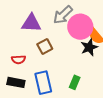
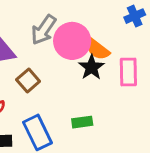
green rectangle: (75, 82) -> (82, 122), turned 72

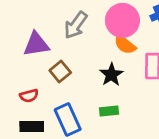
pink circle: (72, 41) -> (122, 20), moved
black star: (92, 67) -> (111, 75), moved

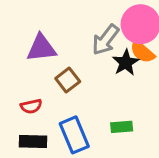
gray arrow: (76, 25) -> (106, 40), moved
black star: (111, 75) -> (126, 63), moved

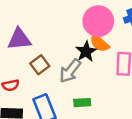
gray arrow: (106, 40) -> (70, 71), moved

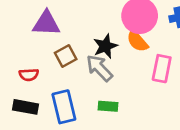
black star: (86, 52) -> (105, 46), moved
gray arrow: (70, 71) -> (99, 68), turned 90

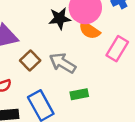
black star: (105, 46) -> (60, 18), moved, turned 30
pink rectangle: (162, 69) -> (117, 49), turned 35

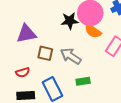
brown square: (30, 61) -> (45, 53), turned -35

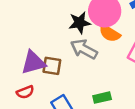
purple triangle: (26, 34) -> (33, 62), moved
gray arrow: (71, 56) -> (84, 49), moved

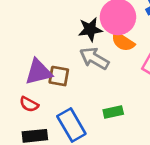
red semicircle: (25, 92) -> (29, 104), turned 48

